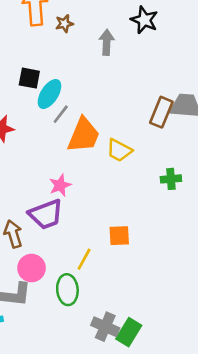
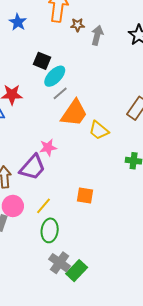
gray arrow: (107, 42) -> (97, 35), moved
purple trapezoid: (46, 214) -> (32, 167), turned -40
yellow line: (84, 259) -> (43, 206), moved
green ellipse: (67, 290) -> (50, 230), moved

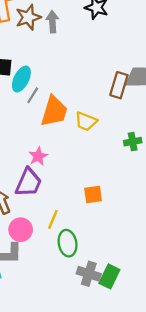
brown star: (78, 25) -> (28, 17), size x1.6

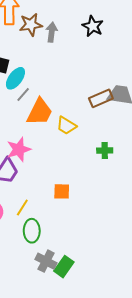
brown rectangle: (119, 85) -> (101, 98), turned 40
pink star: (38, 156) -> (19, 149), size x1.4

